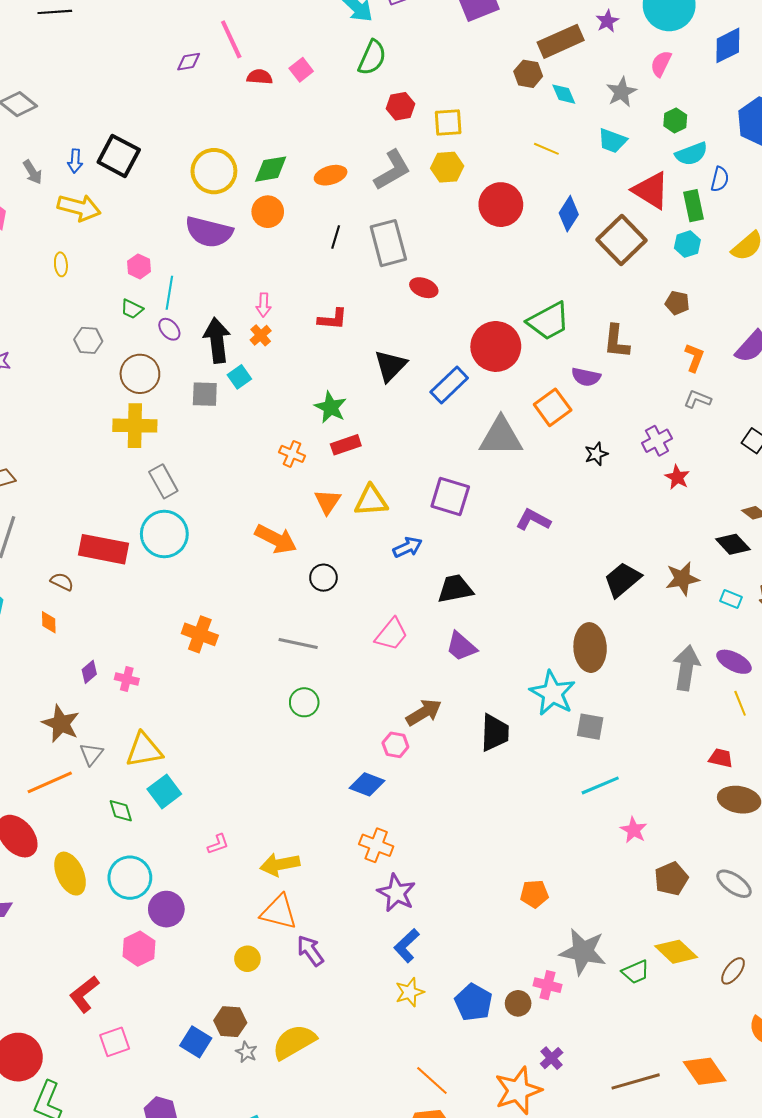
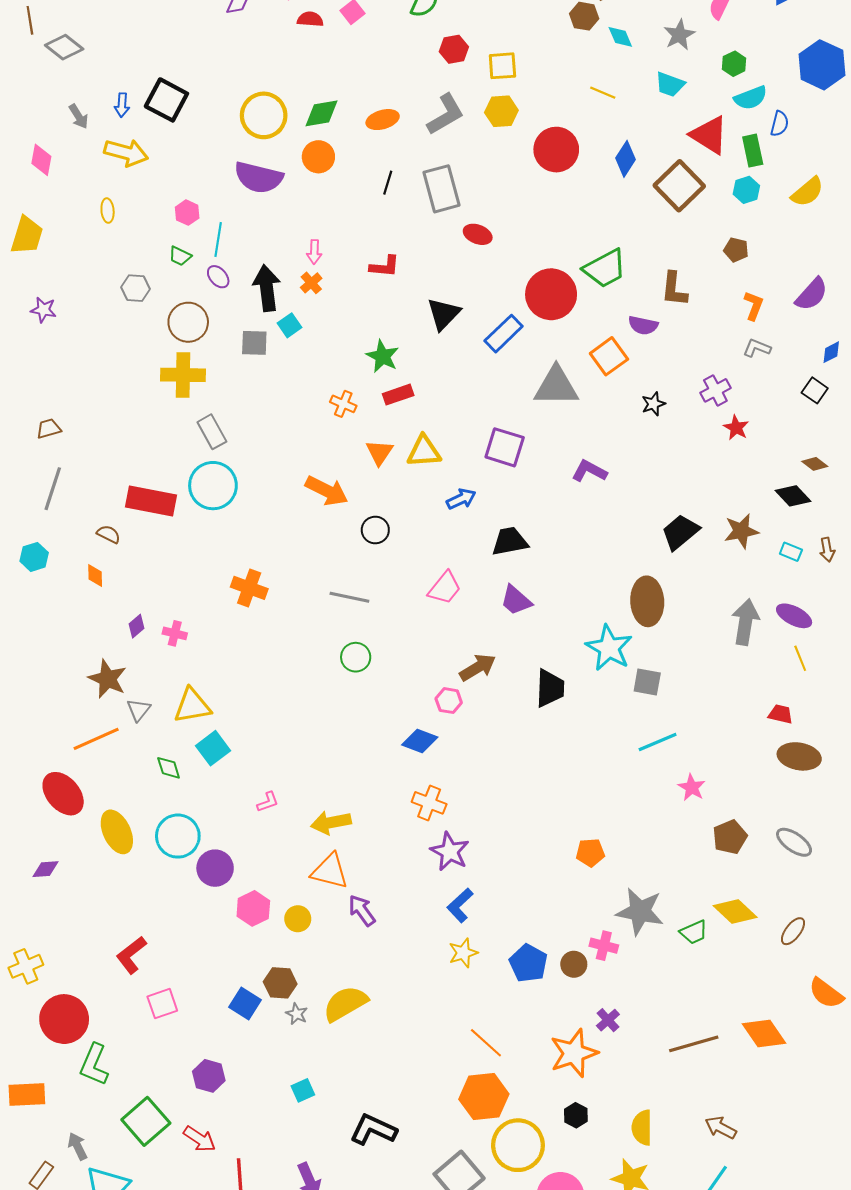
pink hexagon: (139, 949) -> (253, 908), moved

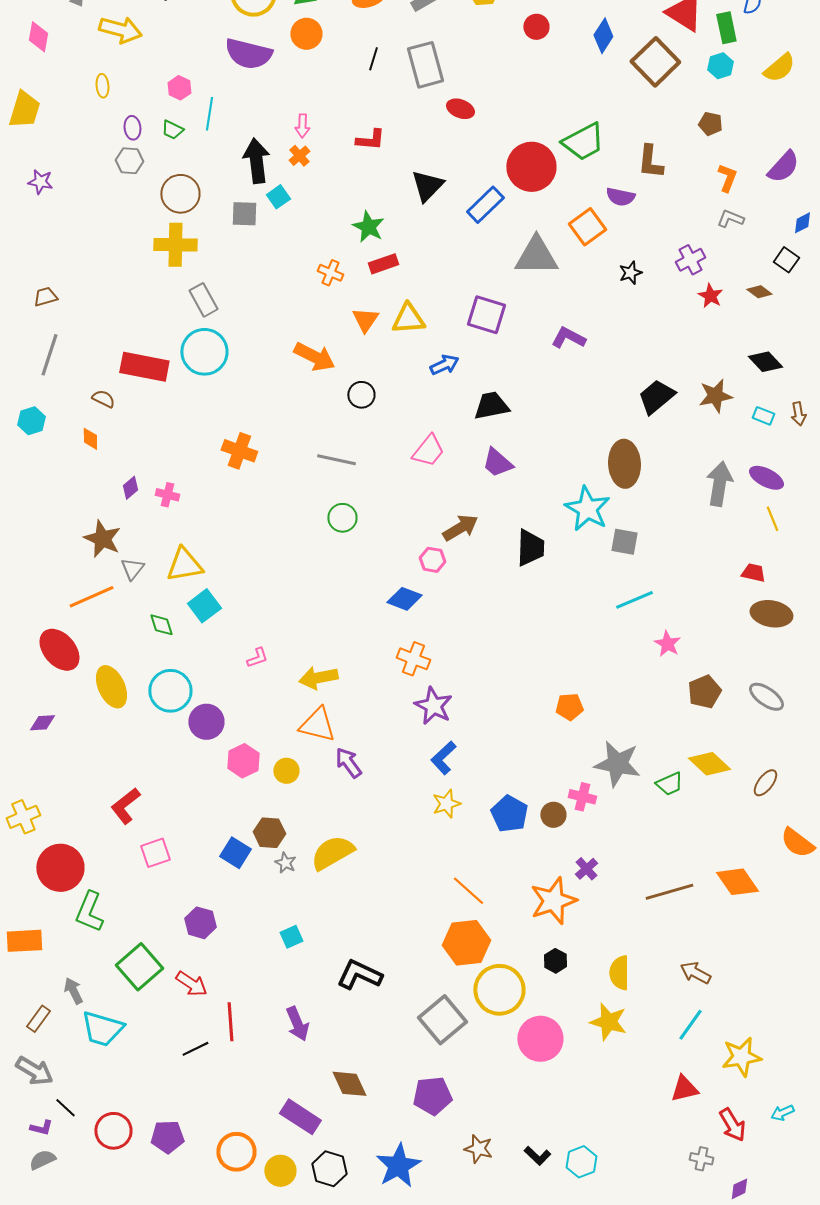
red circle: (556, 150) -> (536, 27), size x0.6
purple ellipse: (218, 277) -> (132, 128), moved, turned 35
brown diamond: (815, 464) -> (759, 292), moved

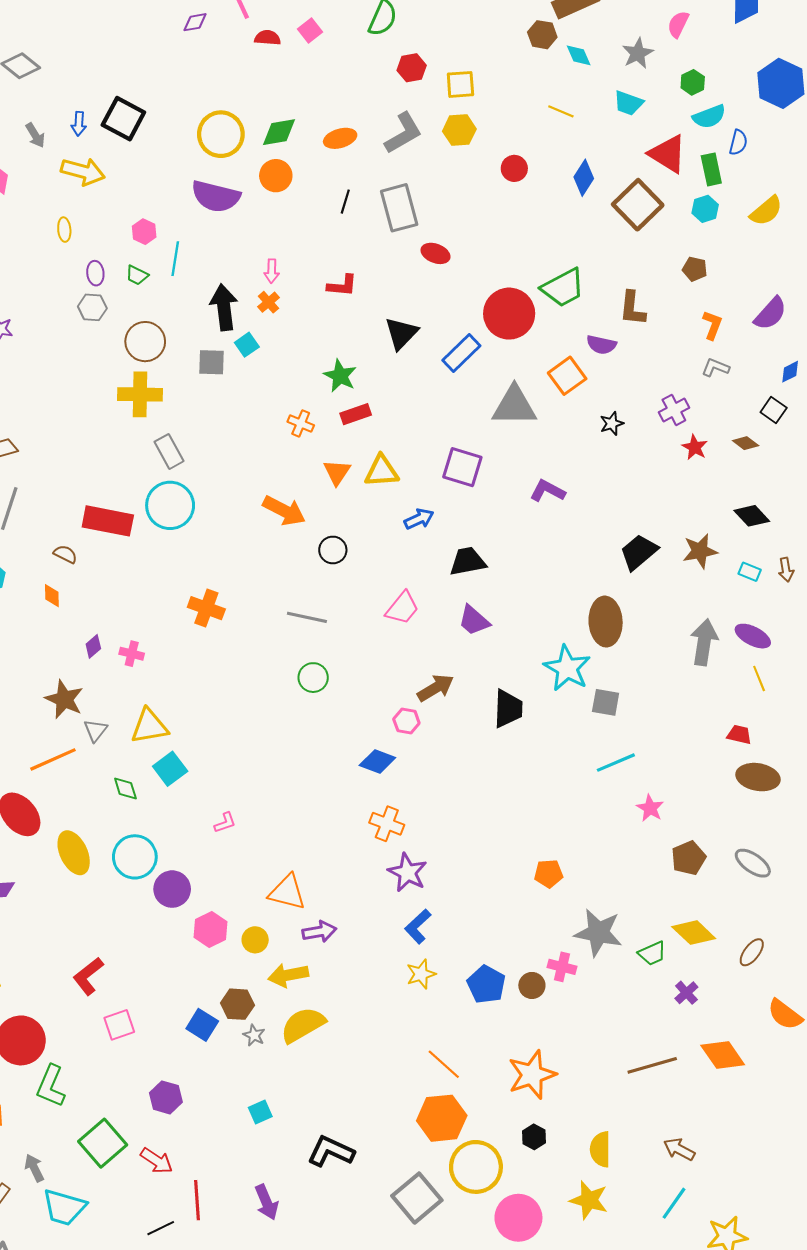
yellow arrow: (318, 678) -> (288, 975), moved
purple arrow: (348, 763) -> (319, 932), turned 116
purple cross: (586, 869) -> (686, 993), moved

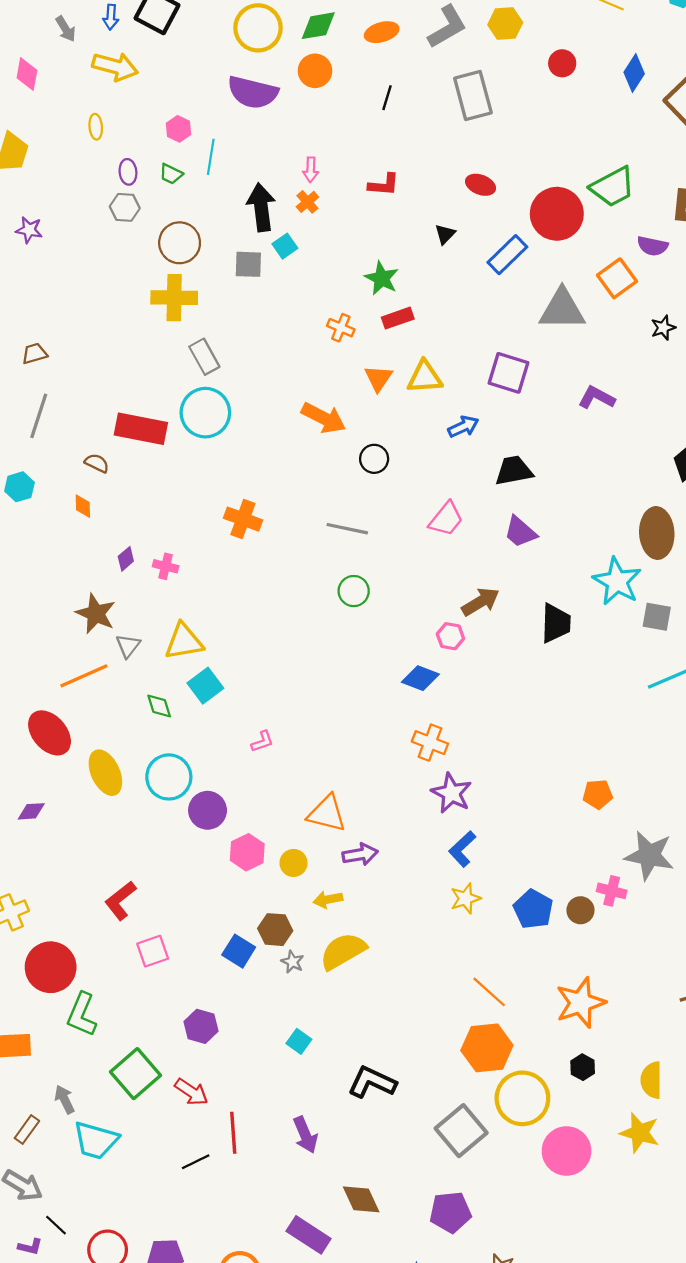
gray rectangle: (399, 208) -> (473, 96), moved
red ellipse: (435, 253) -> (481, 185), moved
black triangle: (401, 333) -> (445, 234), size x0.6
yellow arrow: (288, 975) -> (328, 900), size x0.7
cyan square: (260, 1112) -> (299, 1041), turned -30

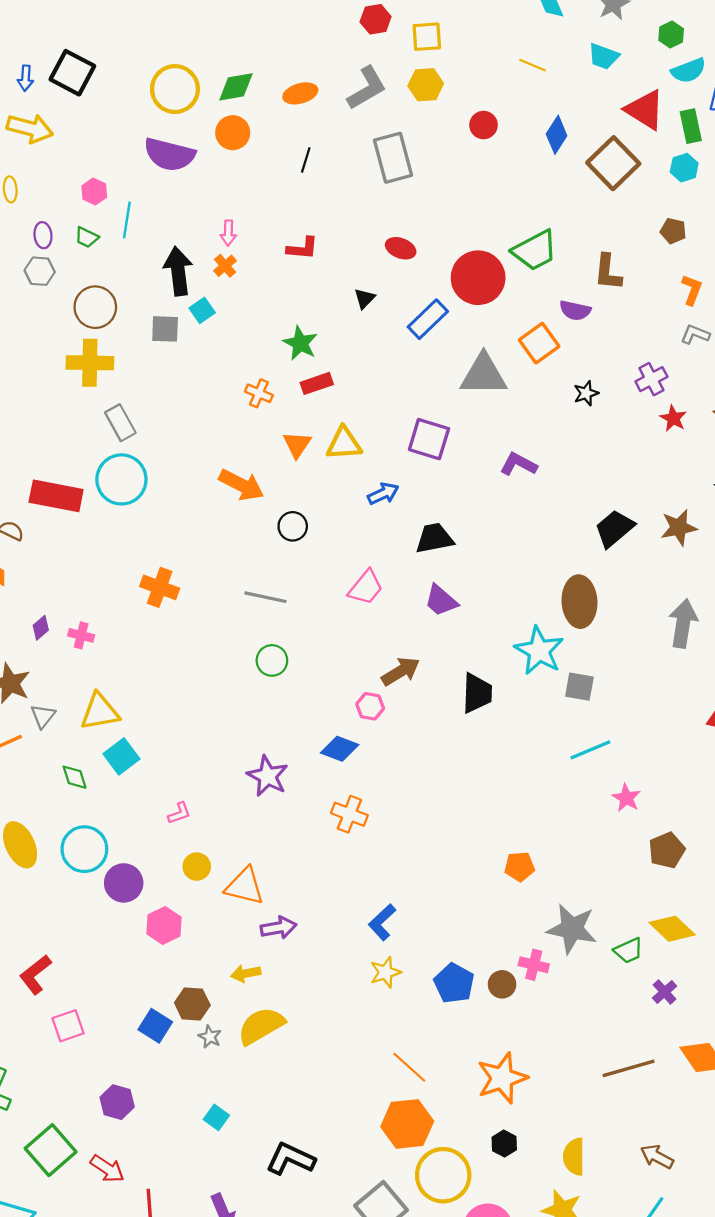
purple star: (451, 793) -> (268, 776), moved
yellow circle: (293, 863) -> (197, 867), moved

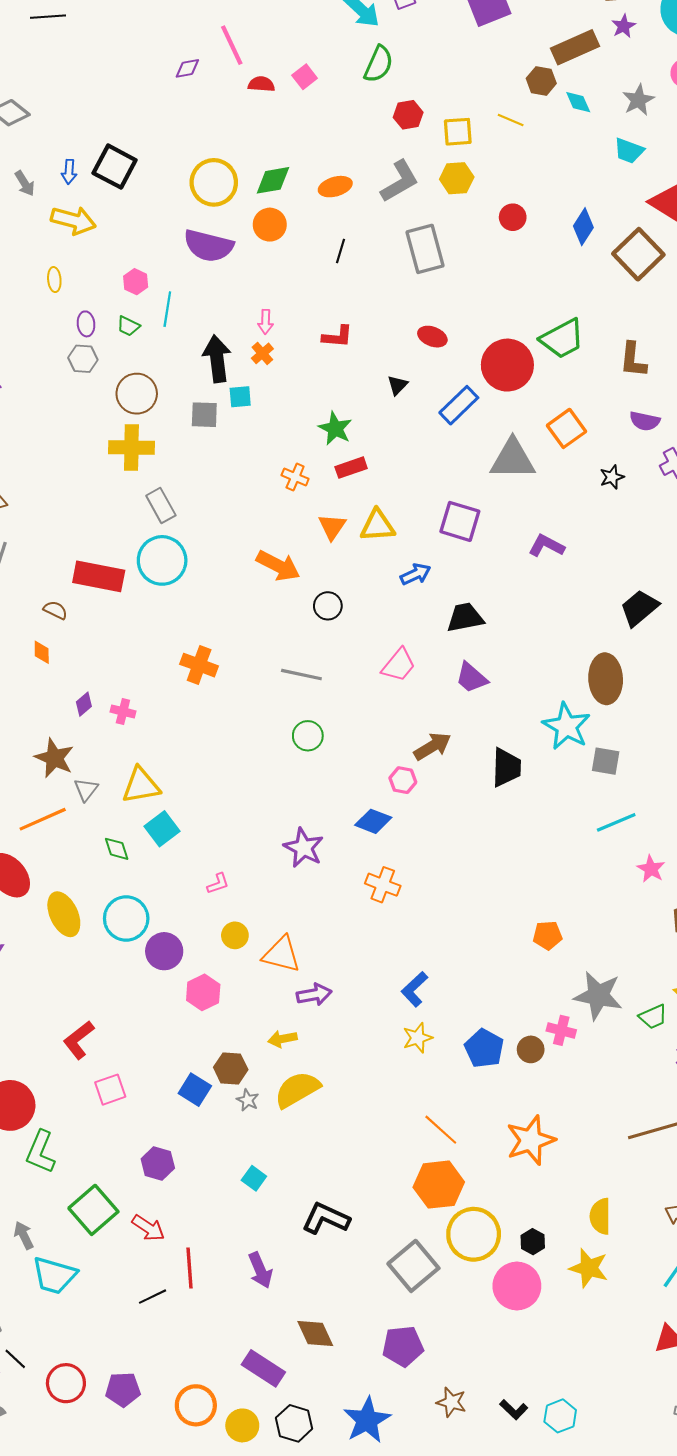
yellow line: (533, 65) -> (511, 120), moved
cyan square: (202, 310) -> (240, 397), turned 30
purple semicircle: (575, 310) -> (645, 421), moved
black hexagon: (504, 1144) -> (533, 1242), moved

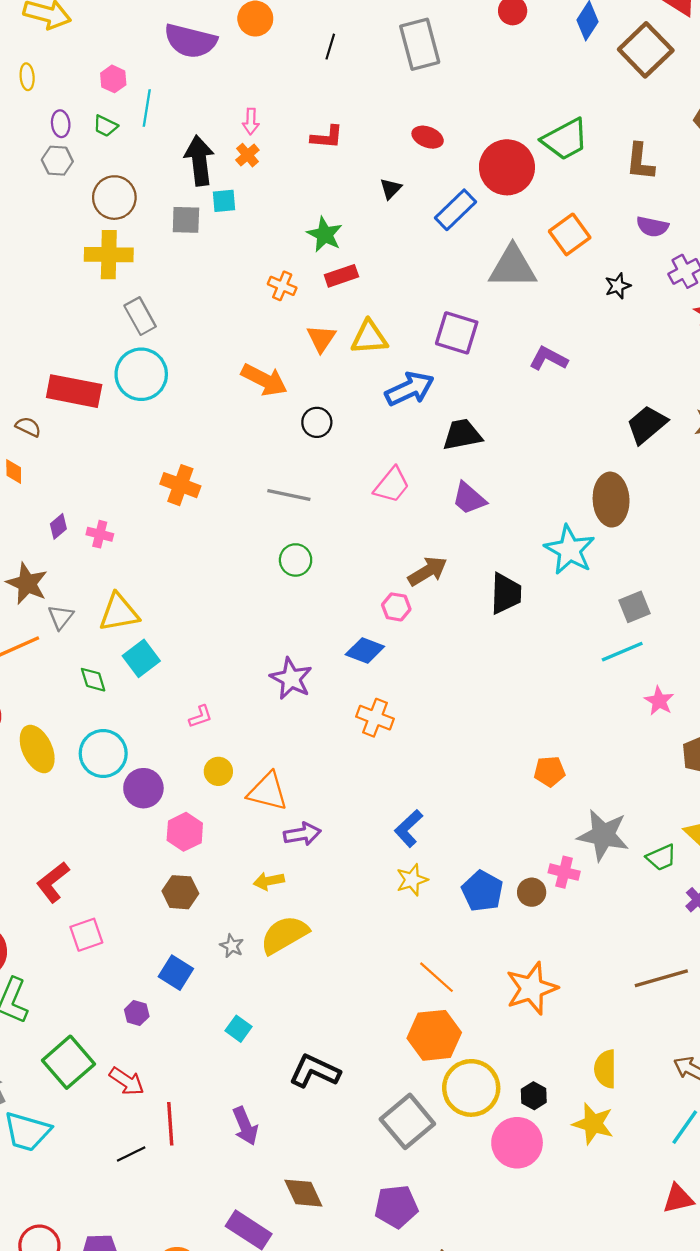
blue arrow: (416, 574) -> (410, 389), size x1.5
gray square: (606, 761) -> (635, 607), moved, turned -32
brown hexagon: (231, 1068) -> (180, 892), moved
blue square: (195, 1090) -> (176, 973), moved
purple hexagon: (158, 1163) -> (137, 1013), size x0.7

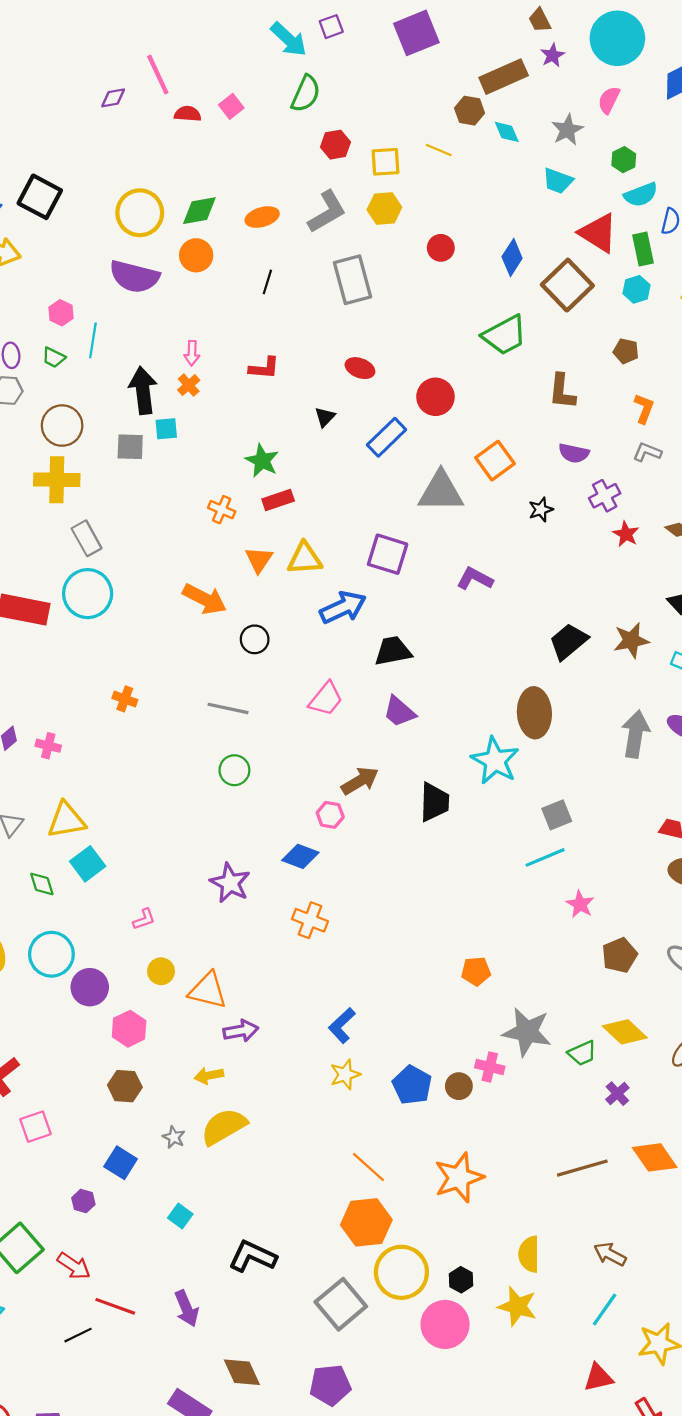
green trapezoid: (565, 139) -> (505, 335), moved
red circle: (507, 167) -> (435, 397), size x0.7
orange cross: (180, 485) -> (125, 699), size x0.7
red line: (170, 1124) -> (115, 1306), turned -66

